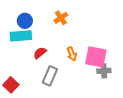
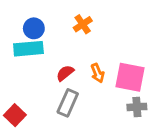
red semicircle: (40, 53) -> (65, 73), moved
gray cross: (104, 71) -> (137, 107), moved

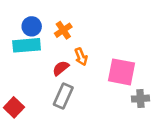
orange cross: (83, 24) -> (63, 30), moved
orange arrow: (98, 73) -> (81, 57), moved
gray cross: (137, 107) -> (140, 99), moved

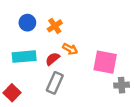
cyan rectangle: (27, 45) -> (24, 57), moved
orange arrow: (81, 57) -> (70, 49), turned -40

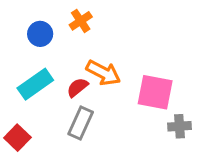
orange cross: (55, 26) -> (81, 21), moved
orange arrow: (70, 49) -> (103, 73), size x1.5
cyan rectangle: (24, 57) -> (35, 84), turned -30

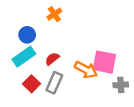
blue circle: (40, 34) -> (27, 35), moved
orange arrow: (103, 73) -> (86, 70), moved
red square: (17, 138) -> (31, 84), moved

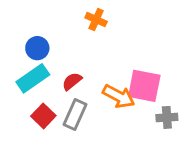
orange cross: (54, 14) -> (96, 20), moved, turned -32

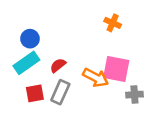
orange cross: (96, 20) -> (113, 23), moved
red square: (43, 116) -> (35, 93), turned 36

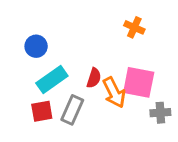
cyan rectangle: (26, 63) -> (52, 79), moved
red semicircle: (58, 65) -> (94, 78), moved, turned 147
orange arrow: (96, 78) -> (114, 92), turned 35

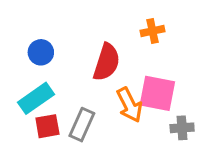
orange cross: (134, 27) -> (153, 31), turned -36
red semicircle: (94, 78) -> (107, 62), moved, size x1.6
cyan rectangle: (52, 79) -> (36, 98), moved

